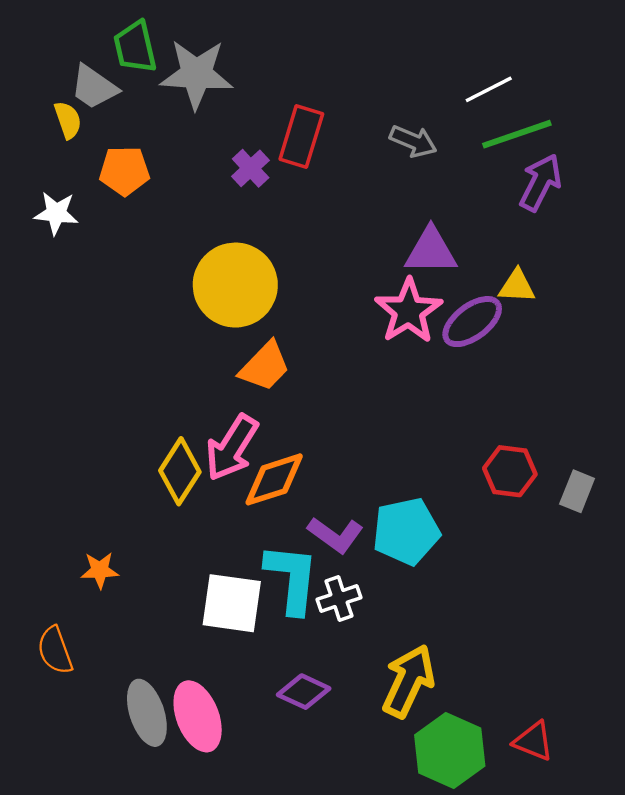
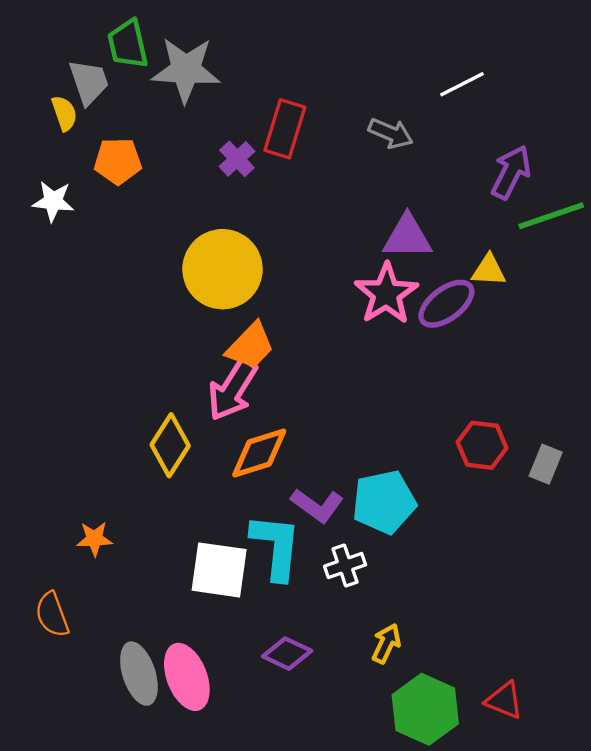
gray trapezoid: (94, 87) -> (89, 82), turned -144
green line: (517, 134) -> (551, 216), moved
pink arrow: (232, 448) -> (233, 389), moved
white cross: (339, 599) -> (345, 566), moved
yellow arrow: (409, 681) -> (386, 643), size x0.6

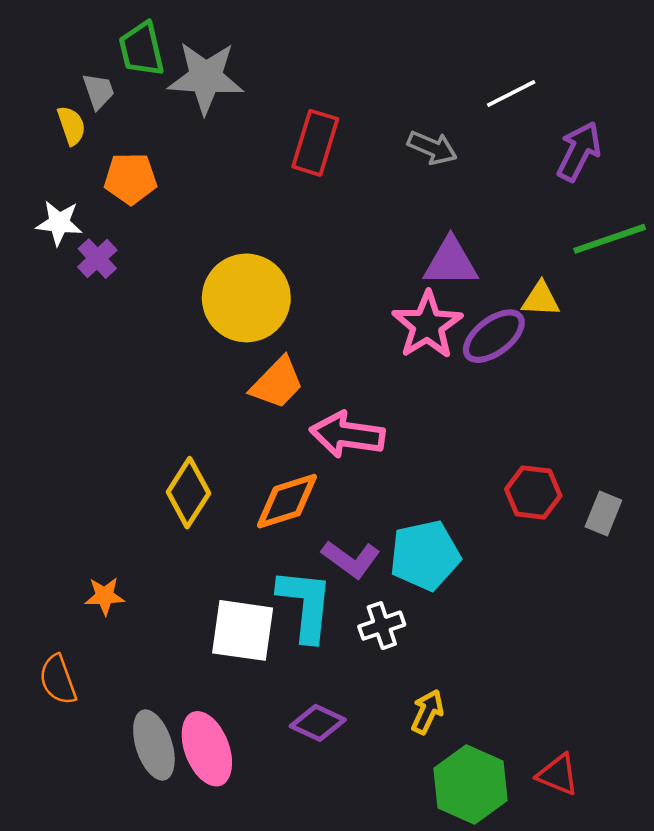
gray trapezoid: (89, 82) -> (99, 91), size x0.7
purple cross: (237, 159) -> (97, 259), moved
purple arrow: (511, 172) -> (579, 151), moved
pink arrow: (233, 389) -> (347, 435), moved, turned 66

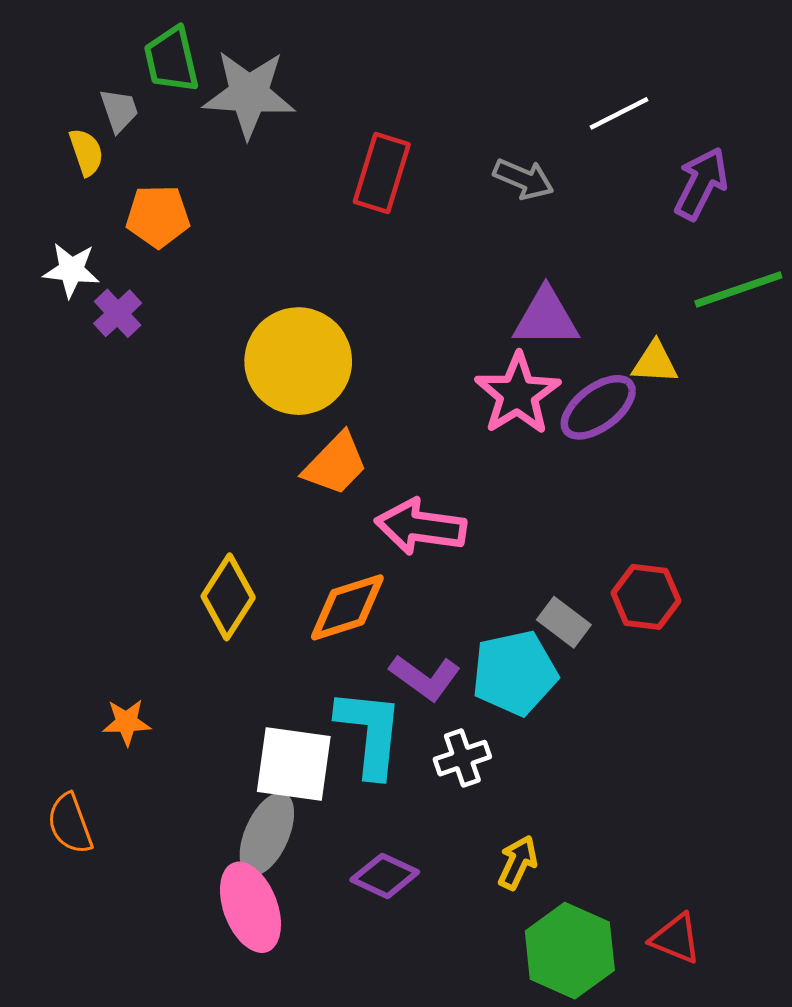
gray rectangle: (603, 513) -> (564, 622), moved, turned -75
gray ellipse: (154, 745) -> (267, 834), moved, turned 42

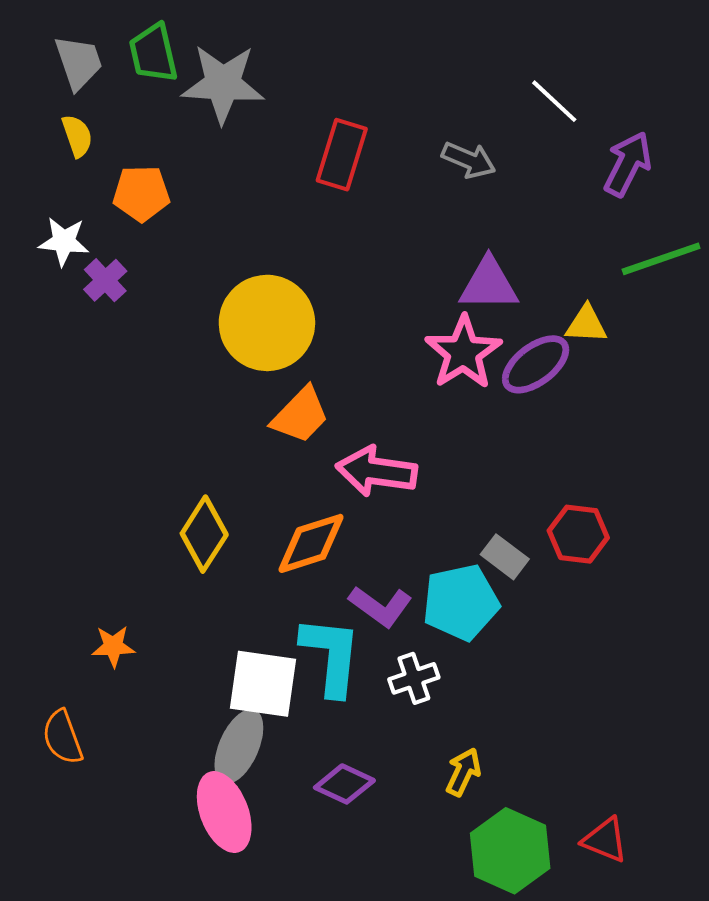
gray trapezoid: (119, 110) -> (79, 62), moved, size x1.4
white line: (619, 113) -> (554, 101), turned 70

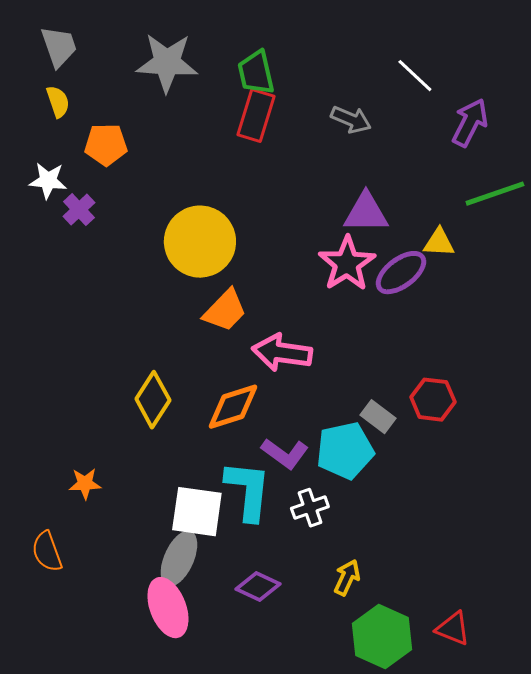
green trapezoid: (153, 53) -> (256, 73), moved

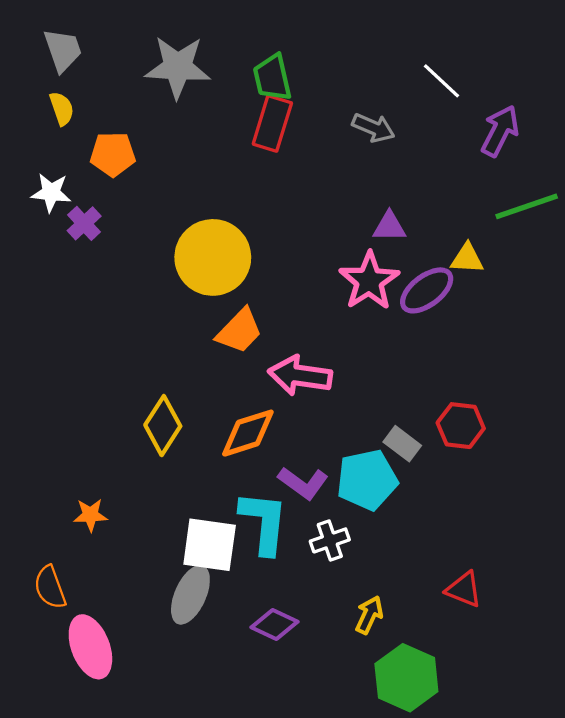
purple triangle: (366, 213) -> (389, 227), size x0.7
pink ellipse: (168, 608) -> (90, 647), moved
red triangle: (453, 629) -> (464, 589), moved

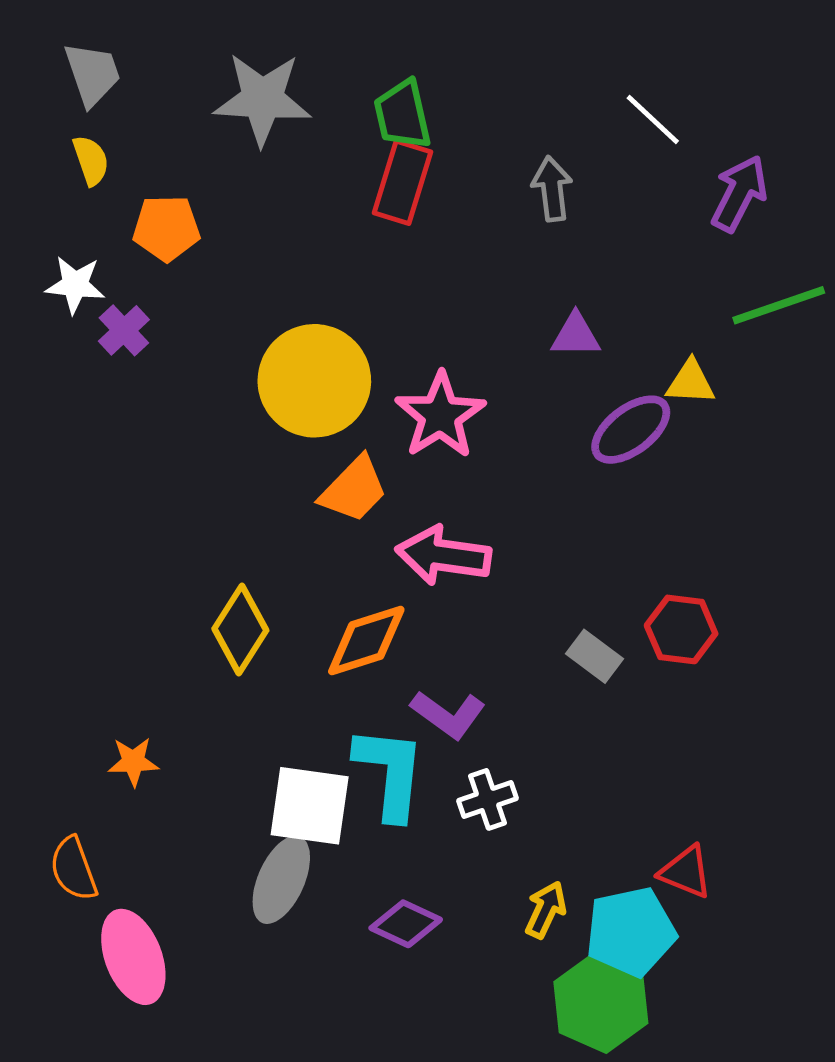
gray arrow: (373, 128) -> (552, 189), turned -120
pink star: (369, 281) -> (440, 415), moved
cyan pentagon: (367, 480) -> (631, 932), moved

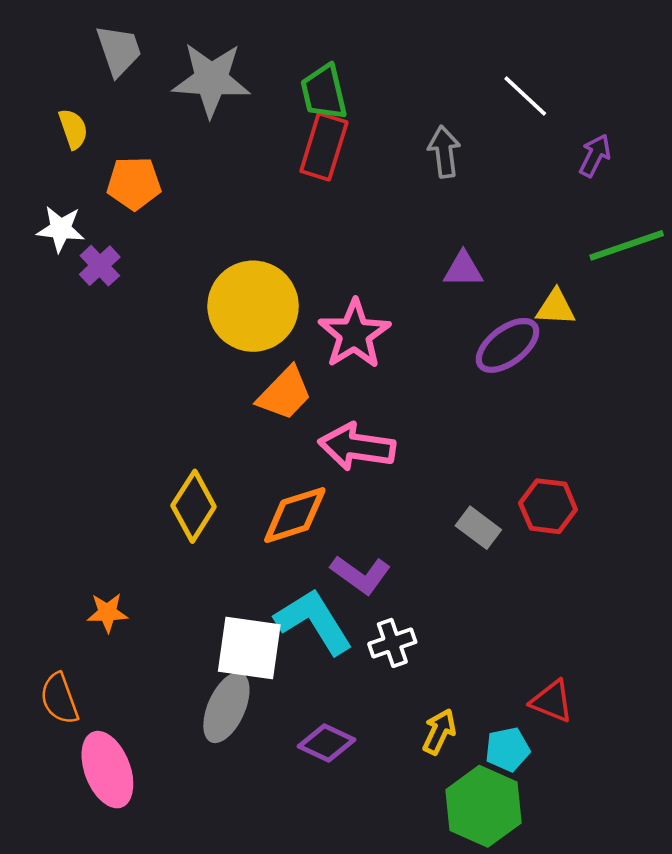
gray trapezoid: (92, 74) -> (119, 50), moved
purple arrow: (739, 193) -> (595, 155), size x0.7
cyan L-shape: (390, 773) -> (314, 621), turned -38
cyan pentagon: (631, 932) -> (508, 749), size x0.6

